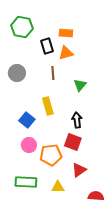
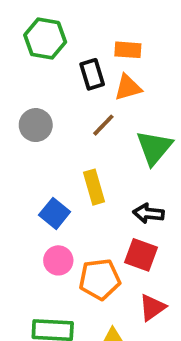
brown line: (53, 73) -> (103, 125), turned 48
green triangle: (80, 85) -> (154, 148), size x1.5
black arrow: (77, 120) -> (149, 213), turned -77

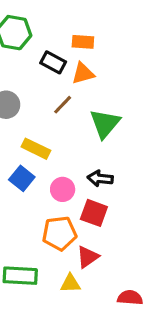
black rectangle: (92, 74) -> (53, 62), turned -45
yellow rectangle: (94, 187) -> (36, 149), moved, turned -48
pink circle: (58, 260) -> (63, 189), moved
red triangle: (152, 307) -> (88, 257), moved

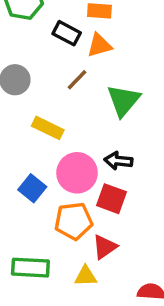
blue square: (22, 178) -> (32, 188), moved
pink circle: (63, 189) -> (77, 173), size x1.5

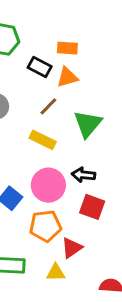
yellow rectangle: (48, 128) -> (43, 140), moved
red square: (111, 199) -> (92, 207), moved

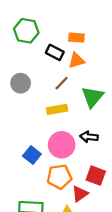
yellow rectangle: (43, 140) -> (57, 109), turned -36
red square: (92, 207) -> (96, 176), moved

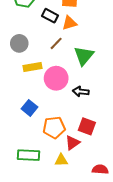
yellow rectangle: (57, 109) -> (33, 67), moved
pink circle: (62, 145) -> (56, 78), moved

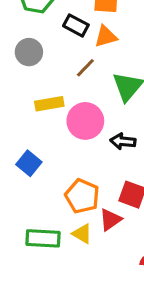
gray circle: (19, 43) -> (29, 52), moved
blue square: (29, 108) -> (29, 163), moved
orange pentagon: (54, 127) -> (82, 196), turned 30
yellow triangle: (61, 160) -> (82, 234), moved, turned 32

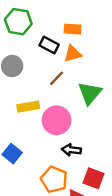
black arrow: (123, 141) -> (71, 150), moved

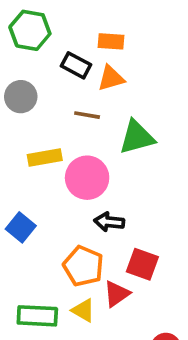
brown line: (57, 78) -> (87, 115), turned 56
green triangle: (90, 93) -> (137, 137), turned 35

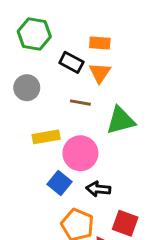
orange triangle: (111, 78) -> (100, 73), turned -40
blue square: (21, 227) -> (60, 183), moved

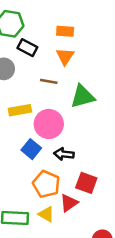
black rectangle: (71, 62) -> (27, 48), moved

